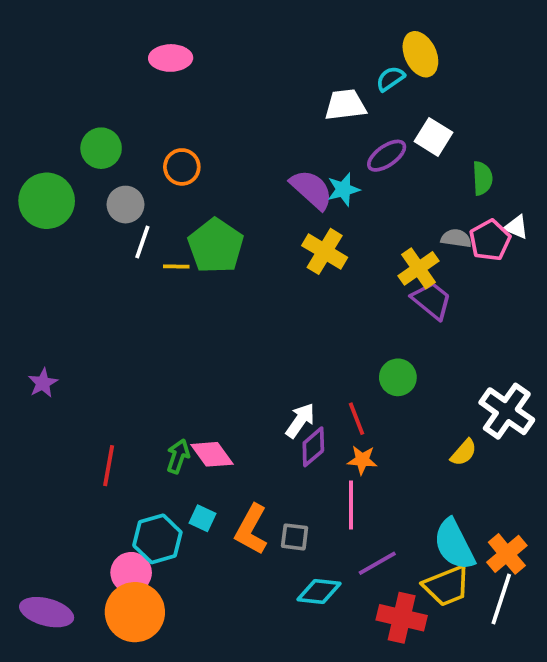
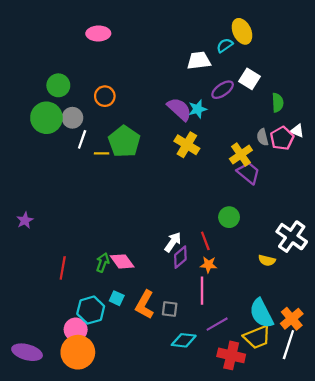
green circle: (47, 201) -> (46, 118), moved
gray semicircle: (456, 238) -> (263, 137), turned -112
yellow semicircle: (464, 452) -> (267, 260), turned 63

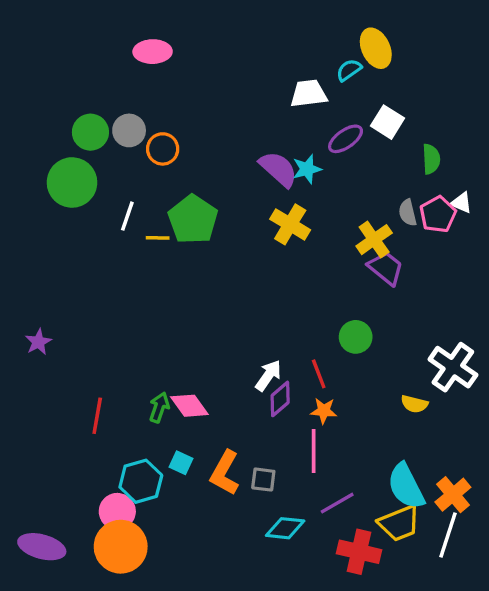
gray circle: (72, 118) -> (129, 130), moved

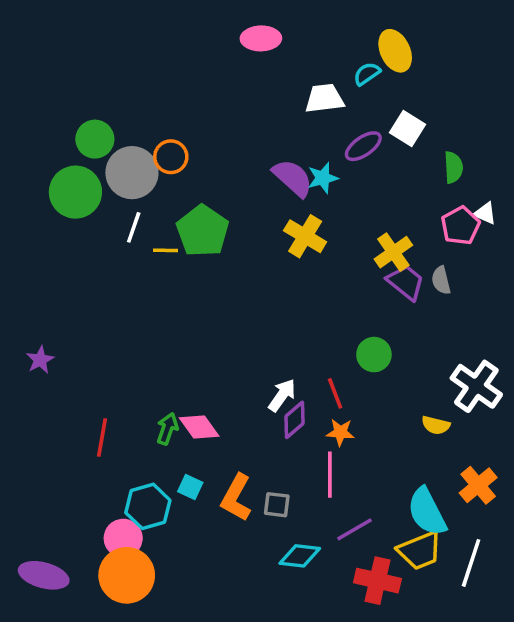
pink ellipse: (153, 52) -> (261, 38), moved
gray circle: (129, 130) -> (132, 173), moved, size x1.5
gray semicircle: (408, 213) -> (441, 280), moved
orange cross: (453, 495) -> (478, 485), moved

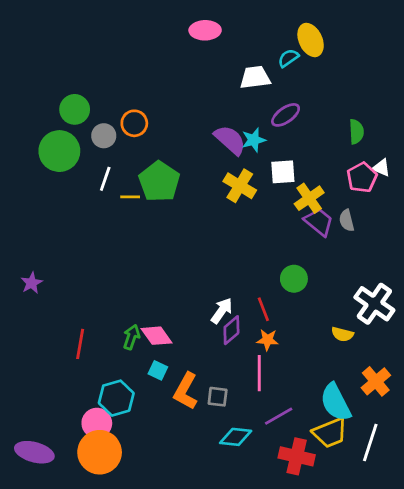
white square: (407, 128) -> (283, 172), moved, turned -36
gray circle: (132, 173) -> (104, 136), size x0.6
cyan square: (190, 487) -> (158, 370), moved

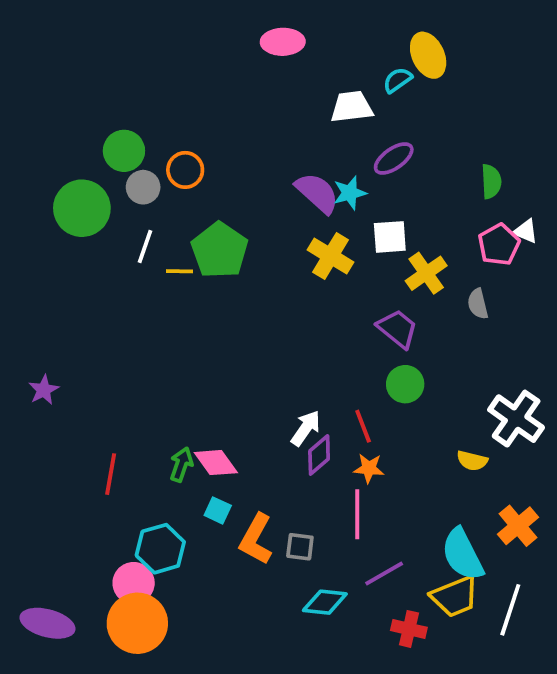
green circle: (75, 109) -> (124, 151), moved
purple trapezoid: (319, 222) -> (397, 329), moved
red cross: (297, 456) -> (409, 629), size x0.7

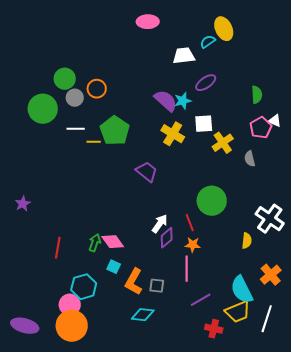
white line: (145, 246) -> (76, 129), turned 72
purple trapezoid: (397, 329) -> (147, 172), moved
green circle: (405, 384) -> (212, 201), size x1.5
yellow semicircle: (472, 461) -> (247, 241), turned -98
cyan diamond: (325, 602) -> (143, 315), moved

